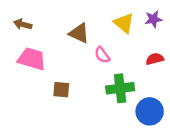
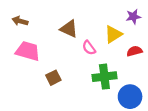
yellow triangle: (124, 23) -> (113, 34), moved, turned 48
brown square: (61, 90) -> (53, 78), turned -32

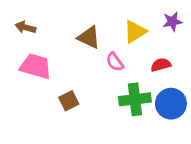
yellow triangle: (113, 34) -> (135, 32), moved
red semicircle: (134, 51) -> (161, 65), moved
blue circle: (130, 97) -> (171, 104), moved

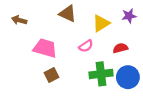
brown triangle: (89, 37) -> (68, 14), moved
pink semicircle: (115, 62) -> (86, 46), turned -88
pink trapezoid: (36, 66) -> (45, 48), moved

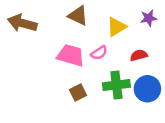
brown arrow: (19, 20) -> (22, 23), size x1.6
pink trapezoid: (45, 48) -> (71, 55), moved
brown square: (51, 75) -> (78, 92), moved

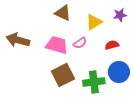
brown arrow: (22, 23) -> (18, 40), moved
green cross: (116, 85) -> (94, 82), moved
brown square: (78, 92) -> (63, 75), size x1.6

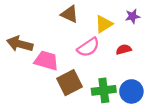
pink semicircle: (80, 43) -> (88, 47), size x1.5
pink trapezoid: (57, 45) -> (46, 61), moved
blue circle: (119, 72) -> (131, 91), moved

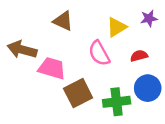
brown triangle: (70, 14) -> (63, 21), moved
pink semicircle: (88, 47) -> (99, 53), turned 95
blue circle: (131, 91) -> (148, 88), moved

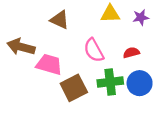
yellow triangle: (117, 27) -> (110, 14), moved, turned 30
green cross: (117, 102) -> (110, 82), moved

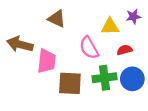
yellow triangle: (110, 14) -> (110, 27), moved
pink trapezoid: (49, 64) -> (47, 61), turned 80
brown square: (74, 88) -> (70, 83), turned 30

